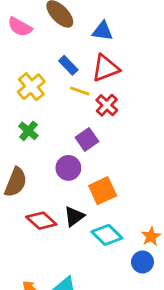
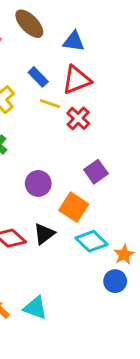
purple square: (87, 139) -> (96, 172), moved
orange square: (103, 191) -> (74, 207), turned -32
cyan diamond: (107, 235) -> (91, 241), moved

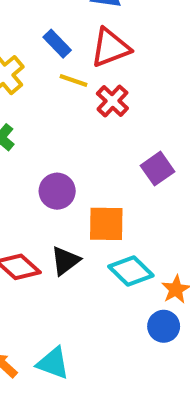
purple square: (96, 172) -> (157, 169), moved
orange square: (74, 207) -> (106, 224), turned -32

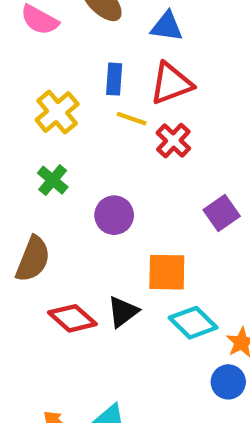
blue rectangle: (57, 44) -> (114, 79), turned 48
purple circle: (57, 191) -> (114, 215), moved

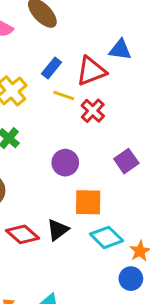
blue triangle: (167, 26) -> (120, 50), moved
blue rectangle: (114, 79) -> (52, 68), turned 35
purple circle: (114, 215) -> (65, 163), moved

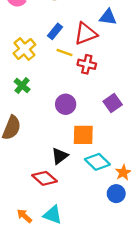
red cross: (93, 111) -> (87, 64), turned -30
red diamond: (23, 234) -> (44, 178), moved

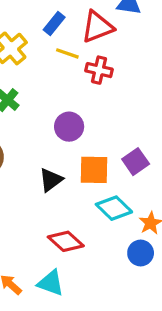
purple square: (113, 103) -> (136, 162), moved
black triangle: (60, 156) -> (51, 180), moved
red diamond: (44, 178) -> (66, 241), moved

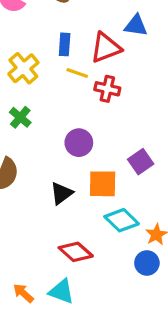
blue rectangle: (54, 24) -> (65, 44), turned -35
purple square: (136, 162) -> (141, 162), moved

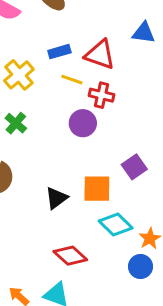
blue triangle: (136, 25) -> (144, 33), moved
blue rectangle: (65, 44) -> (59, 52), turned 70
red triangle: (106, 48) -> (100, 55), turned 40
purple circle: (79, 143) -> (83, 123), moved

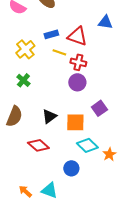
purple circle: (83, 123) -> (77, 82), moved
black triangle: (56, 198) -> (49, 116), moved
red diamond: (70, 256) -> (38, 145), moved
blue circle: (140, 267) -> (71, 168), moved

